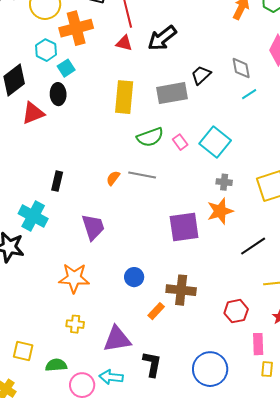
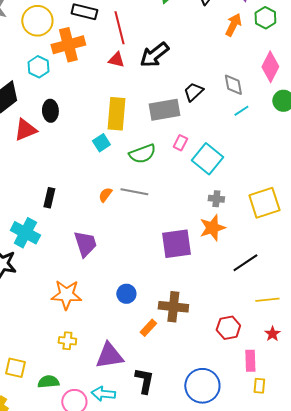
cyan square: (66, 68) -> (101, 143), moved
pink rectangle: (180, 142) -> (180, 143), moved, turned 63

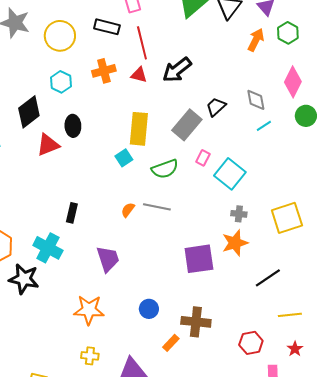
orange cross: (68, 45) -> (104, 71), moved, size x0.7
gray rectangle: (164, 110) -> (187, 125), turned -40

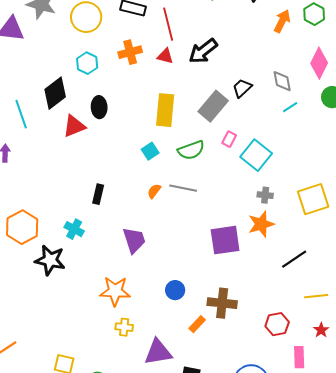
cyan square: (124, 158) -> (150, 151), moved
cyan cross: (48, 248) -> (74, 229), size x0.7
yellow cross: (90, 356) -> (124, 327), moved

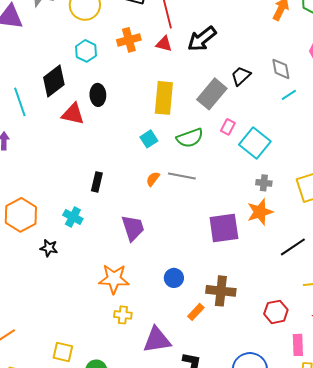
red triangle: (74, 126) -> (73, 114), turned 35
black star: (50, 260) -> (49, 248), size x0.6

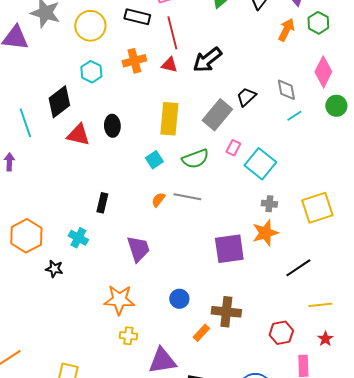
black ellipse: (98, 95) -> (112, 126), moved

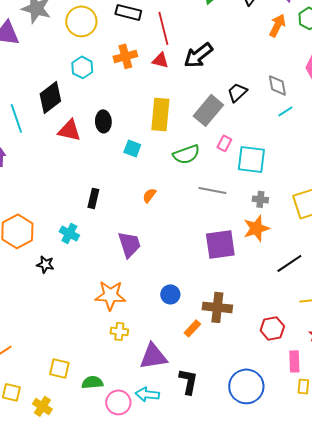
cyan square: (154, 160) -> (132, 148), moved, turned -36
cyan square: (260, 164) -> (251, 159), turned -32
gray line: (187, 197) -> (212, 190), moved

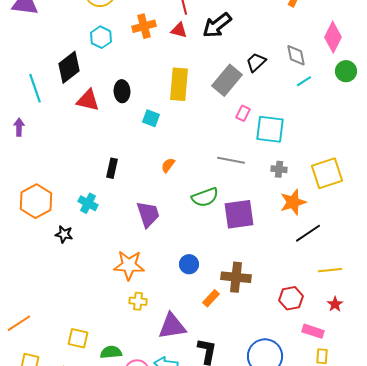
green semicircle: (186, 154) -> (205, 197), moved
orange star: (256, 228) -> (293, 202), moved
pink rectangle: (294, 361) -> (313, 331), turned -70

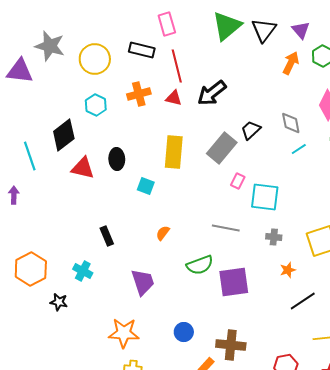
black rectangle: (112, 168) -> (107, 236), turned -36
orange star: (293, 202) -> (288, 270), size x0.6

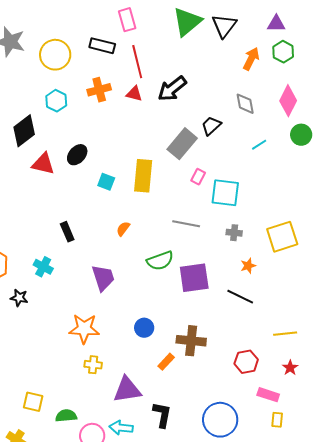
purple triangle: (301, 30) -> (276, 24), moved, turned -48
gray diamond: (291, 123) -> (245, 104), moved
yellow rectangle: (174, 152) -> (143, 176), moved
black ellipse: (117, 159) -> (77, 155), turned 45
black line: (303, 301) -> (240, 297), moved, turned 60

